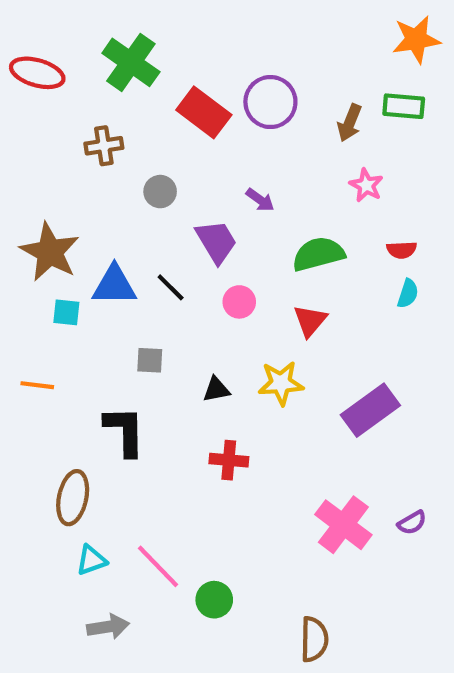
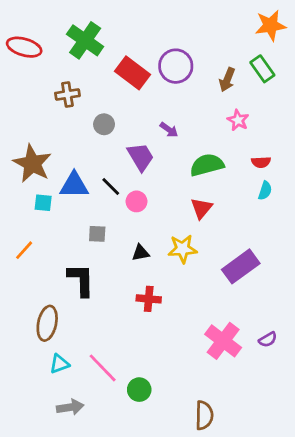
green rectangle: (404, 106) -> (262, 69), turned 50
pink circle: (239, 302) -> (136, 201), moved
orange line: (37, 385) -> (24, 250), turned -55

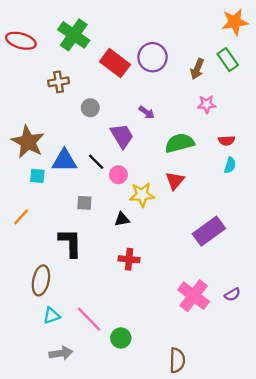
pink star: (238, 120) -> (207, 104), turned -30
yellow star: (183, 249) -> (142, 195), moved

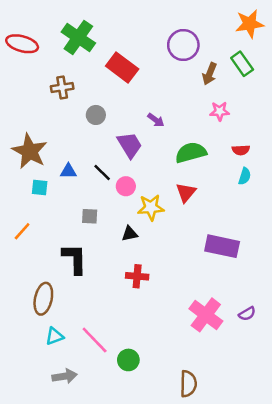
purple circle: (153, 57) -> (183, 45), moved
blue triangle: (64, 161) -> (68, 171), size x0.6
purple rectangle: (209, 231) -> (222, 246), turned 48

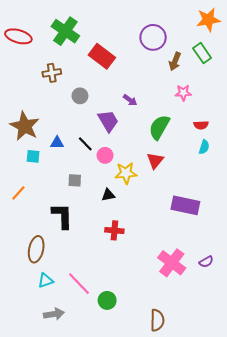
green semicircle: (191, 152) -> (159, 127), turned -45

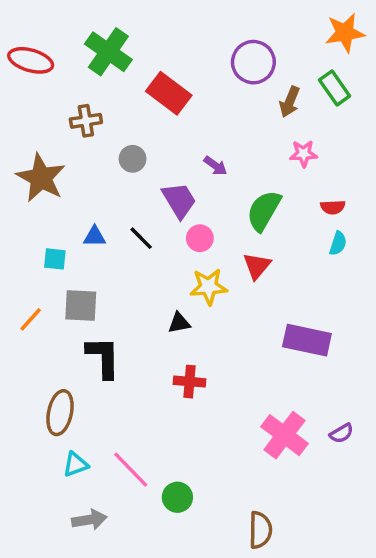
brown star: (25, 126) -> (41, 178), moved
pink circle: (105, 155) -> (200, 238), moved
gray square: (75, 180) -> (81, 306), moved, size x1.5

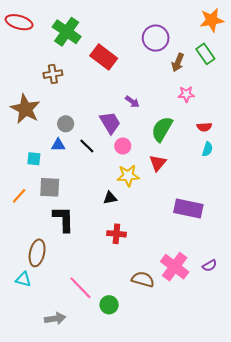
red ellipse: (31, 60) -> (19, 22), moved
gray circle: (133, 159) -> (66, 124), moved
cyan triangle: (76, 464) -> (23, 279), moved, turned 35
brown semicircle: (260, 530) -> (143, 279), moved, turned -75

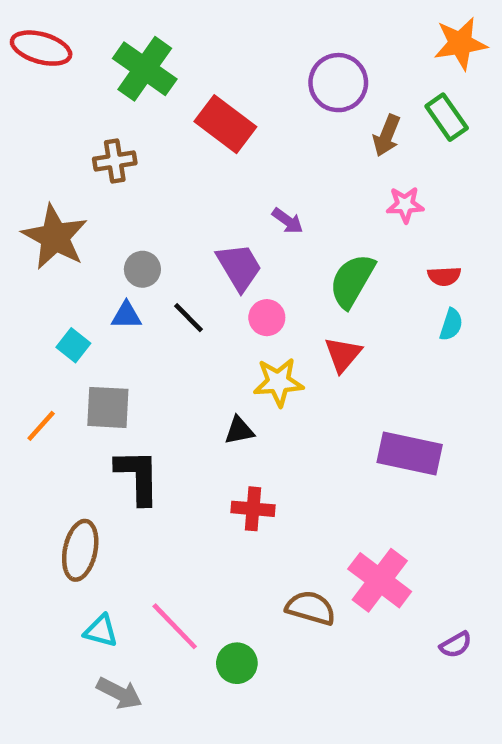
cyan square: (34, 159) -> (73, 345), turned 32
purple semicircle: (210, 266) -> (456, 645), moved
cyan triangle: (23, 279) -> (101, 631), moved
gray arrow: (55, 319) -> (119, 693), turned 36

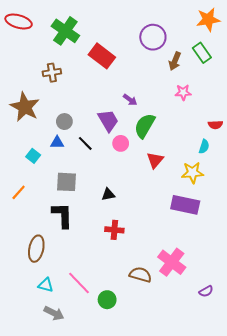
red semicircle: (444, 276) -> (215, 125), moved
green semicircle: (352, 281) -> (145, 126), moved
yellow star: (278, 382) -> (193, 173), moved
gray square: (108, 407) -> (66, 182), moved

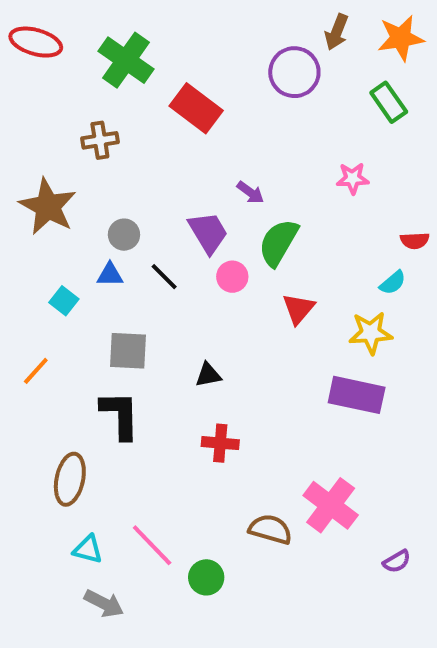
brown arrow: (175, 61) -> (337, 32), moved
cyan semicircle: (204, 147) -> (393, 283), turned 32

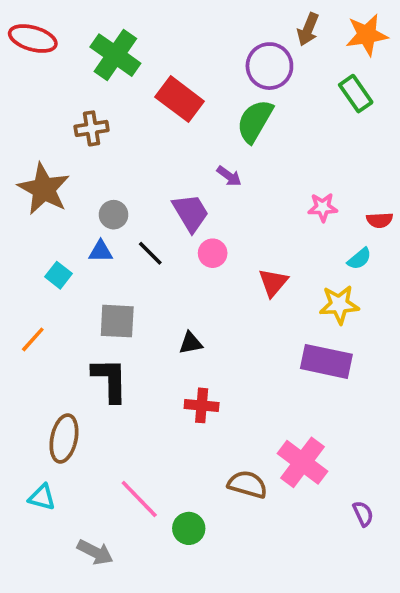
pink star: (353, 178) -> (323, 207), moved
green semicircle: (278, 243) -> (255, 121), moved
cyan triangle: (88, 549) -> (42, 497), moved
purple semicircle: (397, 561) -> (363, 514), turned -85

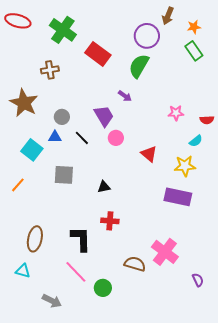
orange star: (367, 35) -> (194, 27), moved, size x0.6
cyan square: (58, 275) -> (32, 150), size x1.5
red triangle: (273, 283) -> (149, 154), turned -30
black L-shape: (110, 380) -> (81, 239), moved

